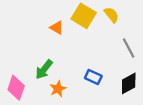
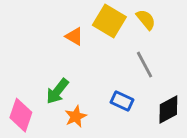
gray line: (129, 48) -> (144, 65), moved

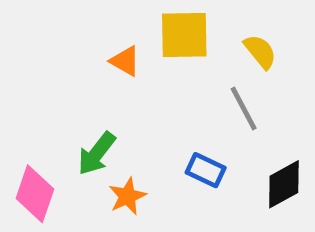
yellow semicircle: (146, 20) -> (260, 52), moved
yellow square: (109, 21) -> (184, 35), turned -32

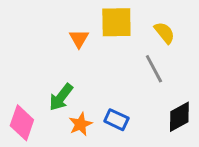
orange triangle: (125, 61) -> (79, 39), turned 30
blue rectangle: (206, 170) -> (116, 120), moved

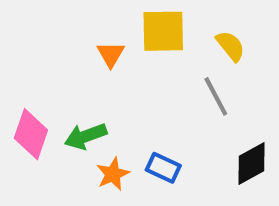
green arrow: (61, 97) -> (86, 136), turned 32
pink diamond: (22, 123) -> (31, 134), moved

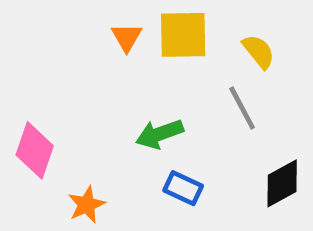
orange triangle: (111, 54) -> (127, 37), moved
green arrow: (86, 136) -> (160, 134), moved
orange star: (113, 174) -> (87, 205), moved

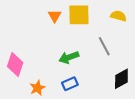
yellow semicircle: (259, 51) -> (118, 16), moved, turned -35
blue rectangle: (183, 188) -> (70, 84), moved, turned -49

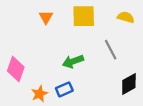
orange triangle: (55, 16) -> (46, 17), moved
blue rectangle: (70, 84) -> (64, 89), moved

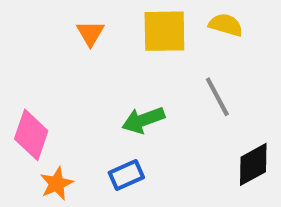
yellow semicircle: (126, 17) -> (226, 25), moved
orange star: (40, 94) -> (57, 184), moved

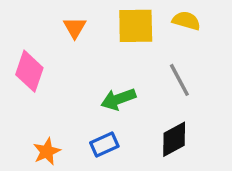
pink diamond: (31, 135) -> (29, 71), moved
black diamond: (253, 164) -> (174, 139), moved

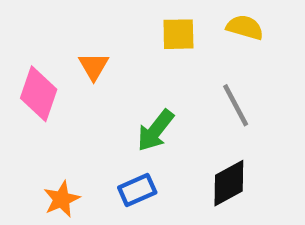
yellow square: (136, 26) -> (178, 34), size x0.7
orange triangle: (75, 28) -> (94, 66), moved
green arrow: (118, 99) -> (156, 130), turned -32

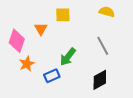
yellow square: (178, 34) -> (63, 15), moved
blue rectangle: (137, 190) -> (52, 76), moved
orange star: (62, 199) -> (27, 64), moved

